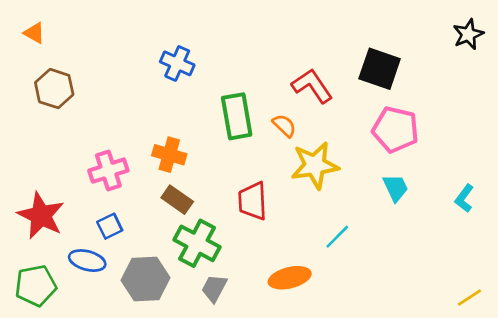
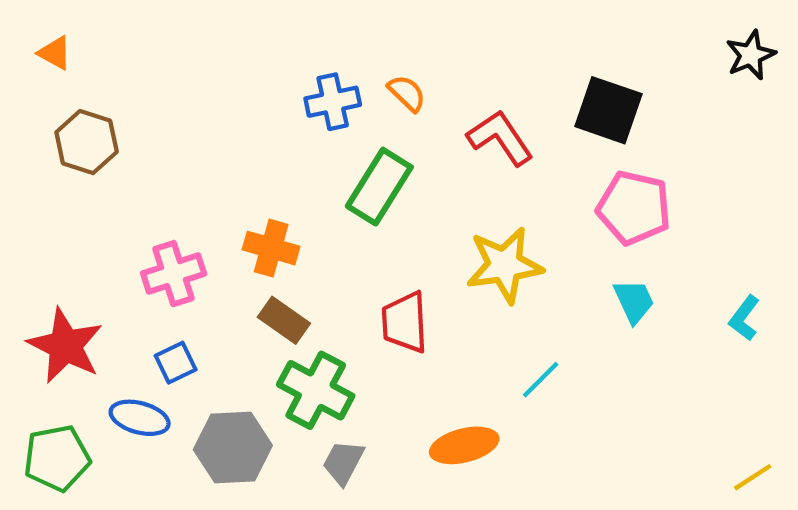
blue cross: (177, 63) -> (333, 102), moved, turned -36
green rectangle: (237, 116) -> (379, 187), turned 42
orange semicircle: (284, 126) -> (407, 93), moved

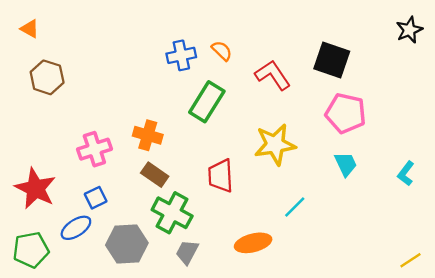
blue ellipse: (140, 418) -> (76, 228), turned -48

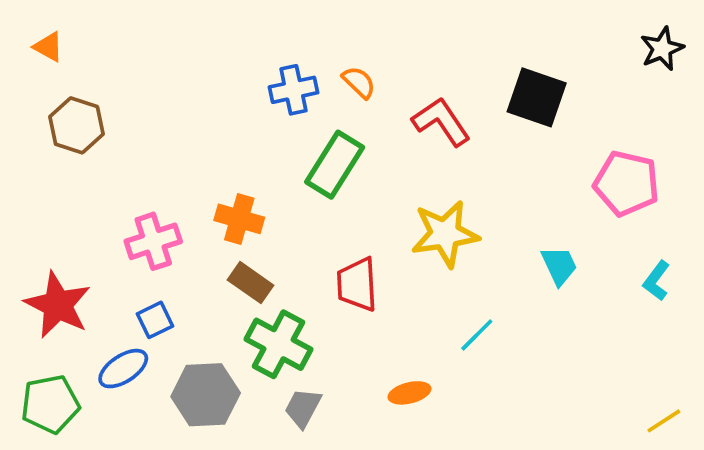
pink pentagon: (346, 113) -> (626, 183), moved
orange ellipse: (253, 243) -> (409, 393), size x0.7

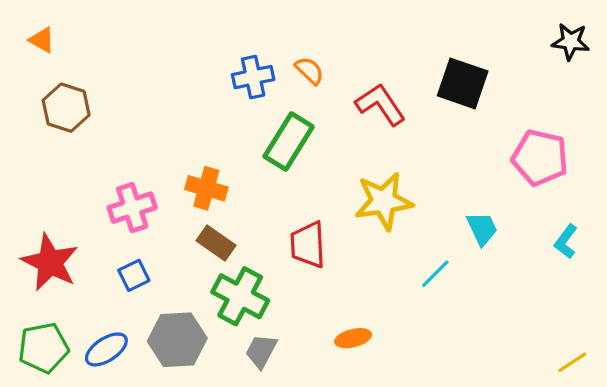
black star: (662, 49) -> (571, 42), turned 30
cyan line: (477, 335) -> (435, 274), moved
blue ellipse: (123, 369) -> (106, 349), moved

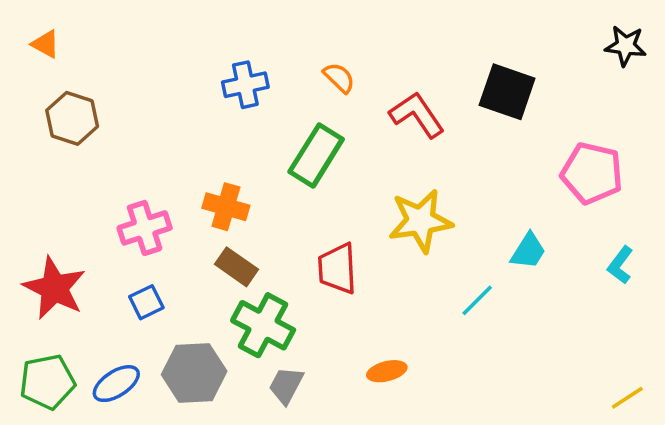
blue cross: (253, 77) -> (245, 85), moved
cyan trapezoid: (482, 229) -> (528, 251), turned 57

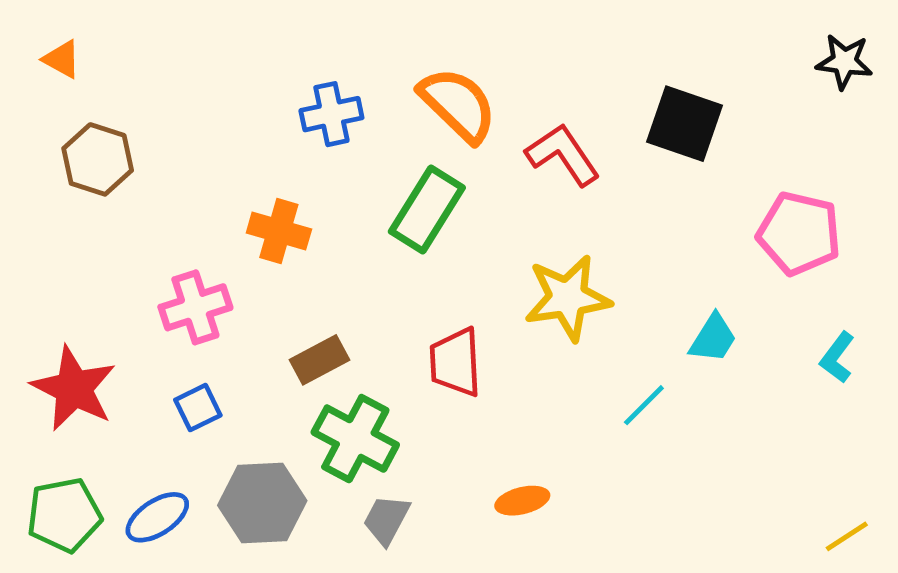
orange semicircle: (339, 78) -> (458, 105), size x1.8
orange cross: (226, 207) -> (279, 231), moved
brown rectangle: (237, 267) -> (319, 360), turned -63

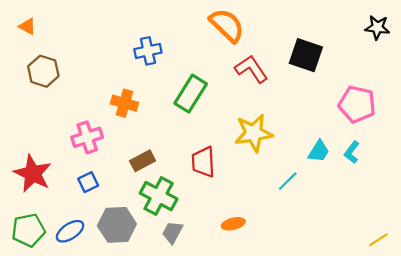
orange semicircle: (458, 105) -> (227, 25), moved
cyan L-shape: (837, 357) -> (352, 152), moved

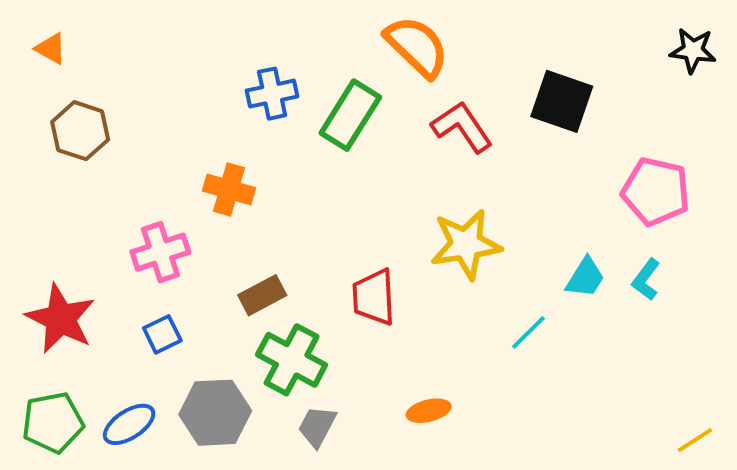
green rectangle: (191, 94) -> (350, 115), moved

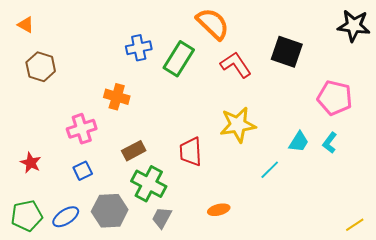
black star: (693, 50) -> (354, 26), size x1.4
red star: (61, 319) -> (31, 163), size x0.6

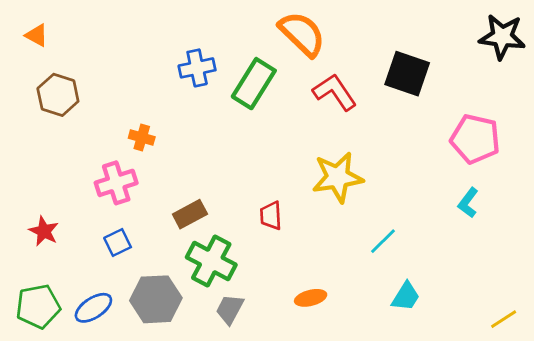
orange cross: (117, 97) -> (142, 137), moved, size x0.7
cyan trapezoid: (299, 142) -> (406, 296), moved
red trapezoid: (191, 152) -> (271, 216), size x0.7

